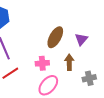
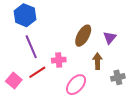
pink cross: (42, 63) -> (59, 60), moved

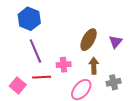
brown arrow: (97, 61) -> (94, 66), moved
red line: (37, 72) -> (42, 77), turned 30
gray cross: (118, 77) -> (114, 82), moved

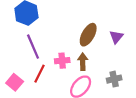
brown arrow: (94, 66) -> (83, 62), moved
red line: (42, 77) -> (39, 74), turned -60

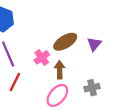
brown ellipse: (88, 35) -> (65, 42), turned 30
pink cross: (62, 61) -> (42, 57), moved, turned -32

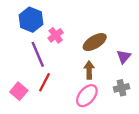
purple triangle: (94, 44) -> (124, 57), moved
pink cross: (42, 57) -> (56, 35), moved

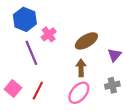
red line: (44, 82) -> (38, 91), moved

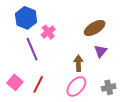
brown ellipse: (86, 41) -> (95, 28), moved
purple triangle: (114, 55) -> (101, 51), moved
gray cross: (112, 85) -> (109, 87), moved

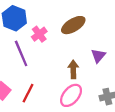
brown ellipse: (95, 28) -> (73, 25), moved

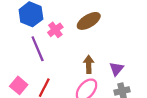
purple triangle: (98, 56) -> (116, 69), moved

